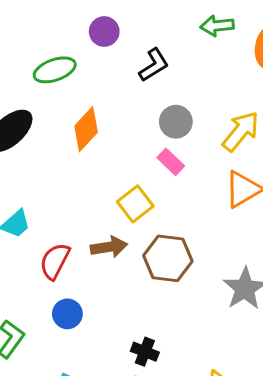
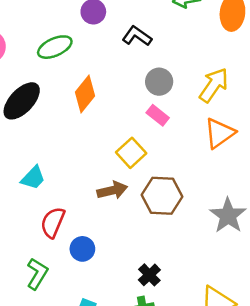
black L-shape: (154, 65) -> (137, 36), turned -108
red semicircle: (55, 261) -> (53, 222), moved
black cross: (145, 352) -> (149, 275), turned 30

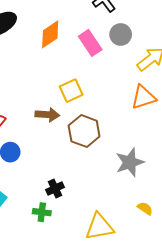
gray circle: (159, 82) -> (121, 34), moved
pink rectangle: (158, 115) -> (90, 43), moved, size x1.4

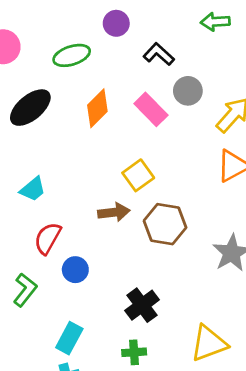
black cross: (55, 188) -> (142, 305), size x1.4
green cross: (42, 212) -> (134, 352), moved

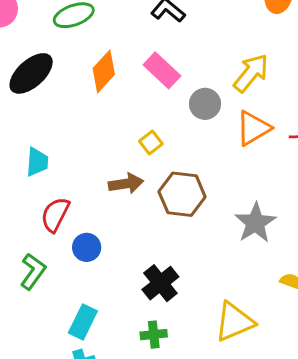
gray circle: (188, 91) -> (205, 104), moved
yellow square: (138, 175) -> (151, 142), size x0.7
cyan trapezoid: (33, 189) -> (37, 162), turned -44

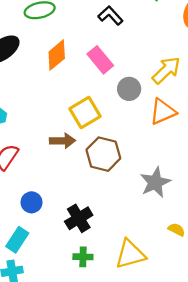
yellow square: (151, 142) -> (85, 113), size x1.8
blue circle: (87, 247) -> (32, 202), moved
green cross: (154, 335) -> (83, 257), moved

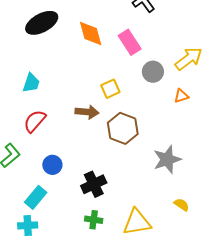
orange diamond: (57, 55) -> (91, 33), turned -72
orange triangle: (163, 112) -> (181, 96), size x0.6
yellow square: (85, 113) -> (110, 89), size x0.7

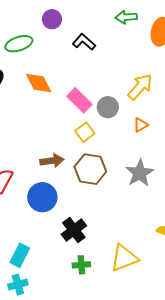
pink rectangle: (130, 42) -> (79, 100), moved
yellow square: (110, 89) -> (85, 132), moved
gray star: (167, 159) -> (140, 173), moved
blue circle: (52, 165) -> (42, 197), moved, size x1.5

